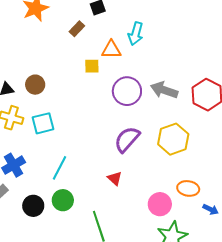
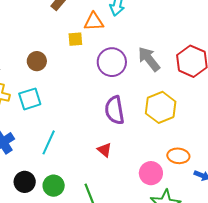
brown circle: (35, 85) -> (37, 61), moved
gray arrow: (164, 90) -> (149, 59), turned 36
purple semicircle: (127, 139) -> (115, 110), turned -48
green circle: (63, 200) -> (54, 186), moved

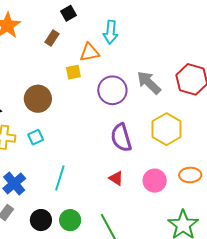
brown circle: (37, 61) -> (38, 99), size x1.4
cyan square: (30, 99) -> (36, 137), size x0.7
pink circle: (151, 173) -> (155, 181), moved

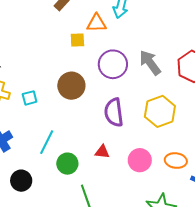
brown circle: (38, 99) -> (71, 86), moved
red triangle: (116, 178) -> (102, 152), turned -35
green circle: (70, 220) -> (67, 164), moved

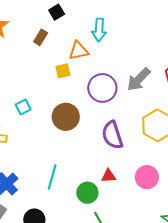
gray arrow: (150, 63) -> (139, 79), turned -88
cyan square: (30, 98) -> (23, 107), moved
green circle: (67, 164) -> (87, 193), moved

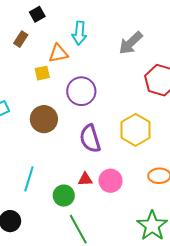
gray arrow: (139, 79) -> (131, 43), moved
pink circle: (147, 177) -> (110, 181), moved

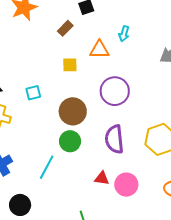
cyan arrow: (79, 33) -> (124, 34), size x0.7
yellow square: (42, 73) -> (70, 65), moved
green circle: (64, 196) -> (70, 141), moved

